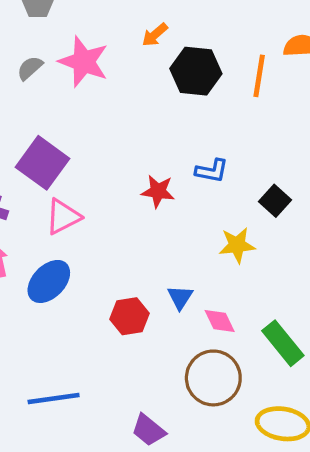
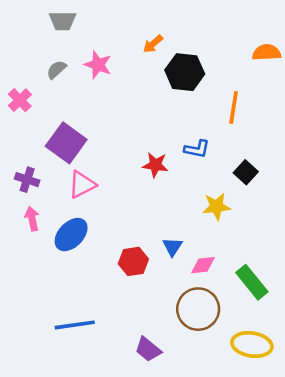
pink star: (84, 62) -> (98, 65), size x0.7
orange line: (259, 76) -> (234, 107), moved
pink diamond: (220, 321) -> (203, 265), turned -70

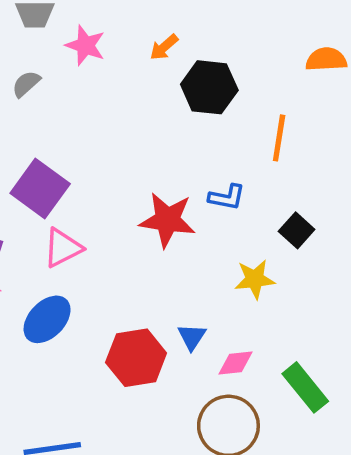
pink star: (98, 65) -> (85, 45), moved
red star: (155, 165) -> (167, 220), size x1.5
red hexagon: (133, 261) -> (136, 358), size x1.4

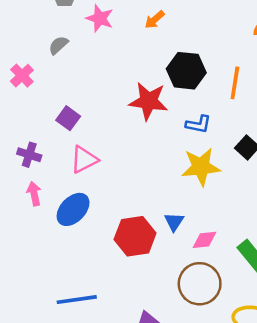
black hexagon: (209, 87) -> (186, 71), moved
purple square: (40, 189) -> (68, 118), size x0.6
red star: (167, 220) -> (148, 101), moved
yellow star: (255, 279) -> (201, 167), moved, size x1.4

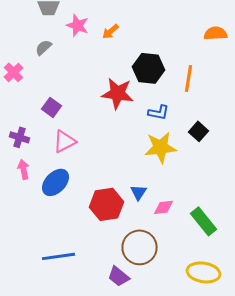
orange arrow: (155, 20) -> (110, 31), moved
brown circle: (200, 284) -> (140, 247), moved

